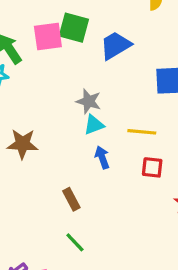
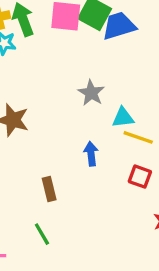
blue trapezoid: (116, 45) -> (119, 26), moved
cyan triangle: (94, 125) -> (123, 118), moved

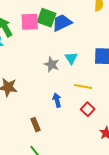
cyan triangle: (123, 118) -> (71, 58), moved, turned -48
red square: (140, 177) -> (88, 109), turned 32

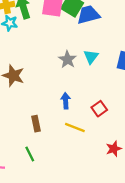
yellow line: (83, 86) -> (75, 127), moved
red square: (88, 109) -> (99, 109), moved

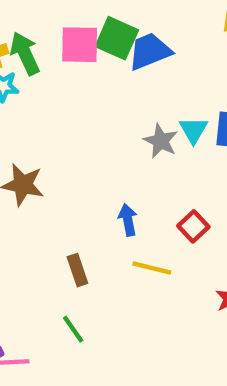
cyan triangle: (91, 57) -> (193, 130), moved
gray star: (67, 59) -> (161, 141), moved

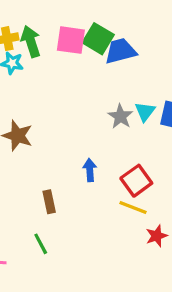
red square: (193, 226) -> (136, 181), size x1.4
yellow line: (152, 268) -> (133, 207), moved

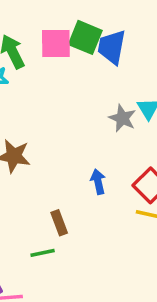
blue trapezoid: (121, 51) -> (112, 47), turned -56
green line: (41, 244) -> (43, 253), moved, turned -65

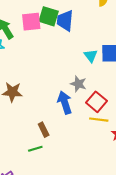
gray star: (122, 118) -> (78, 84), moved
blue arrow: (98, 182) -> (65, 103), size x1.5

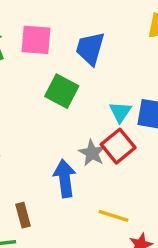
green square: (49, 16) -> (62, 91), moved
red square: (96, 102) -> (118, 146), moved

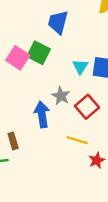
pink square: (36, 40) -> (18, 58), moved, turned 30
red square: (118, 146) -> (87, 107), moved

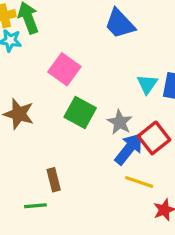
blue trapezoid: (58, 22) -> (120, 24), turned -60
green square: (39, 53) -> (80, 113), moved
blue arrow: (42, 114) -> (129, 149), moved, turned 45

